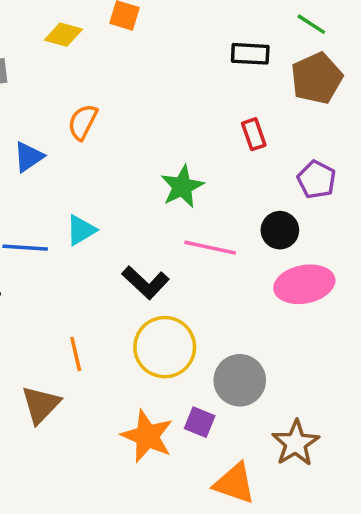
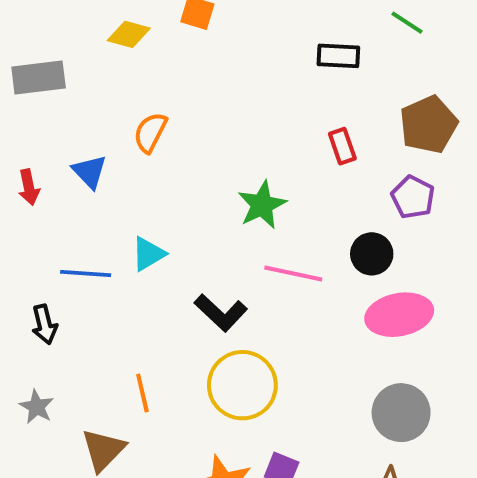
brown pentagon: (317, 78) -> (429, 125), moved
blue triangle: (29, 157) -> (90, 172), turned -40
gray circle: (240, 380) -> (401, 413), moved

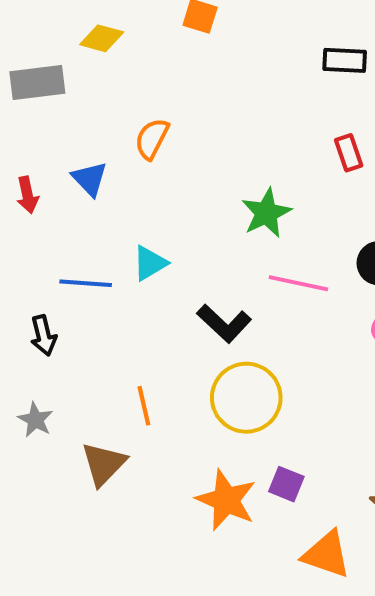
yellow diamond: (129, 34) -> (102, 38), moved

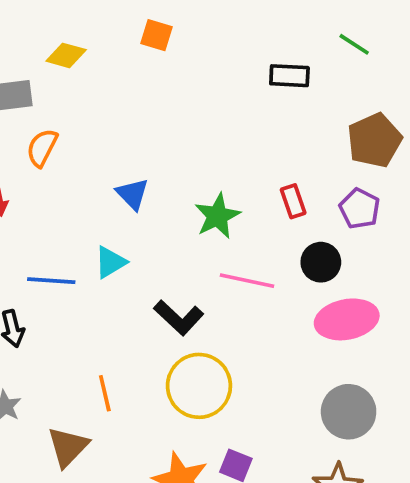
orange semicircle: (152, 139) -> (42, 148), moved
red rectangle: (349, 153) -> (293, 201), moved
blue triangle: (90, 179) -> (133, 194), moved

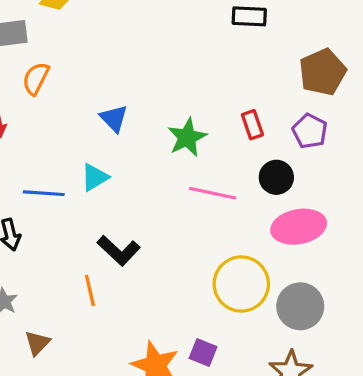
black L-shape: (179, 318) -> (119, 251), moved
yellow circle: (199, 386) -> (241, 284), moved
brown triangle: (68, 447) -> (37, 343), moved, size x0.7

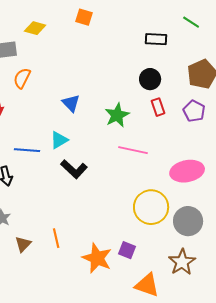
black circle: (276, 177) -> (150, 79), moved
black L-shape: (119, 251) -> (74, 169), moved
orange line: (90, 290) -> (56, 238), moved

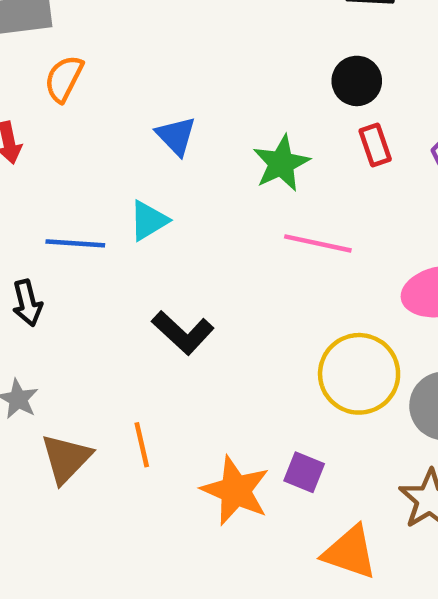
black L-shape: (74, 169) -> (183, 333), moved
brown triangle: (23, 244) -> (66, 458), size x1.4

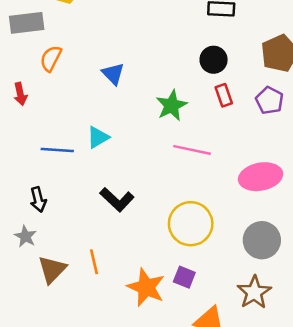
blue triangle: (176, 136) -> (113, 74), moved
black arrow: (27, 303) -> (38, 200), moved
yellow circle: (359, 374) -> (191, 224), moved

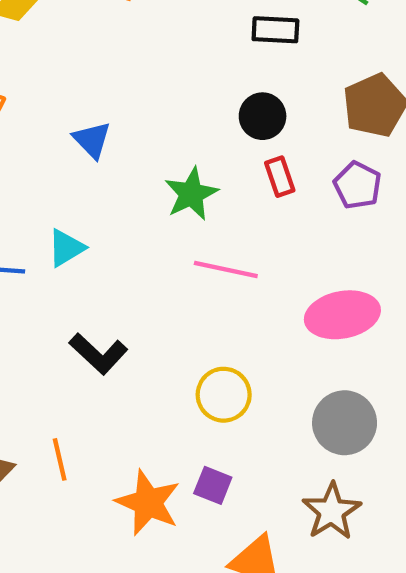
yellow circle: (191, 224) -> (224, 395), size x0.7

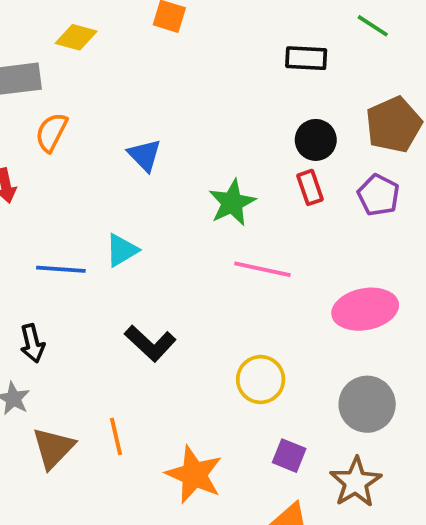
black circle: (263, 116) -> (316, 140), moved
purple square: (213, 485) -> (289, 456), moved

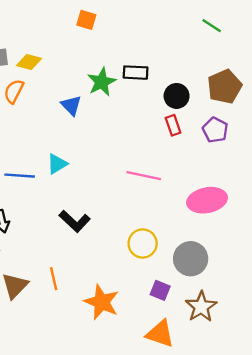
yellow diamond: (76, 37) -> (29, 62), moved
black rectangle: (306, 58) -> (136, 73), moved
green star: (232, 203) -> (102, 82), moved
gray circle: (367, 404) -> (191, 259), moved

